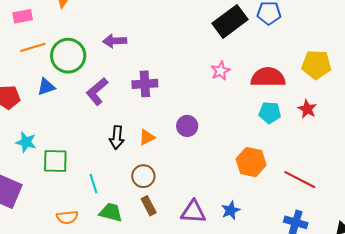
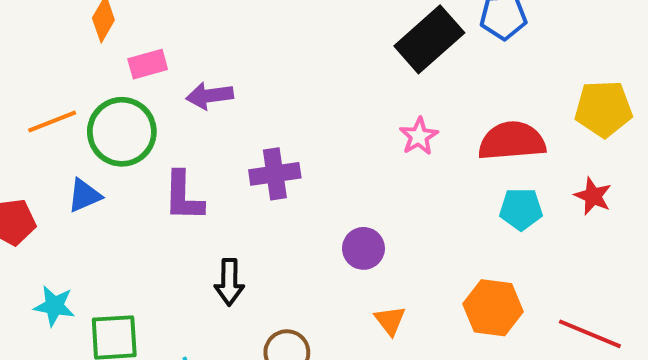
pink rectangle: (23, 16) -> (148, 64), moved
purple L-shape: (97, 91) -> (183, 196), turned -44
orange triangle: (147, 137) -> (390, 320), moved, turned -36

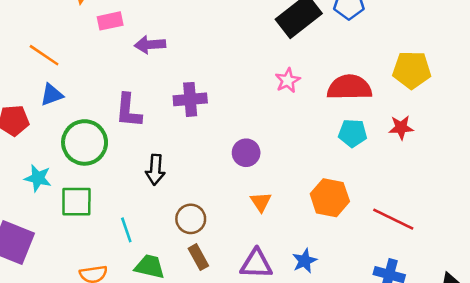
orange line: (52, 121) -> (44, 55), turned 52
green circle: (122, 132) -> (85, 142), moved
blue triangle: (84, 195) -> (52, 95), moved
red star: (593, 196) -> (401, 128), turned -30

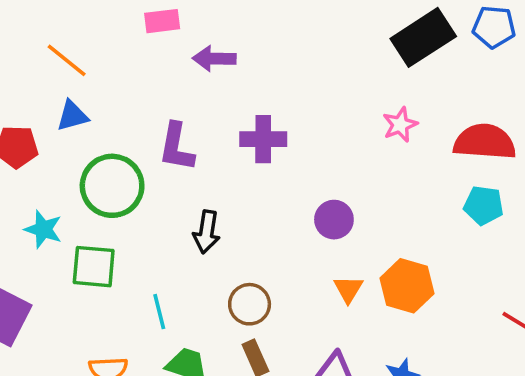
orange hexagon: (330, 198) -> (407, 286), moved

